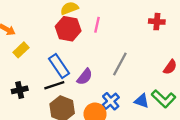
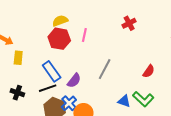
red cross: (157, 22) -> (129, 23), moved, turned -32
yellow rectangle: (21, 50) -> (18, 58), turned -40
black cross: (20, 90) -> (17, 93), turned 32
blue cross: (111, 101) -> (69, 103), moved

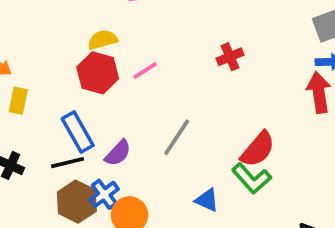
pink line: (84, 35) -> (145, 70), turned 40
red semicircle: (149, 71) -> (258, 149), size x1.5
green L-shape: (143, 99) -> (252, 178), moved

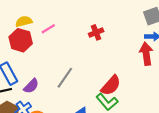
pink line: (145, 70) -> (48, 29), moved

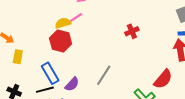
pink line: (48, 29) -> (76, 18), moved
red semicircle: (111, 85) -> (163, 79), moved

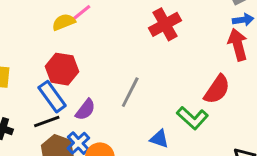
red cross: (132, 31) -> (165, 24), size x1.5
red hexagon: (61, 41) -> (62, 69), moved

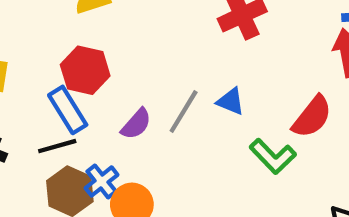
purple semicircle: (85, 110) -> (136, 124), moved
blue triangle: (159, 139) -> (231, 101), moved

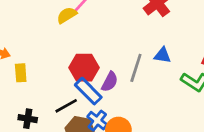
red hexagon: (85, 70) -> (84, 68), moved
blue rectangle: (68, 110) -> (88, 91), moved

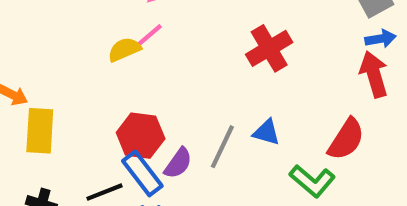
yellow rectangle: (21, 73) -> (40, 131), size x1.5

